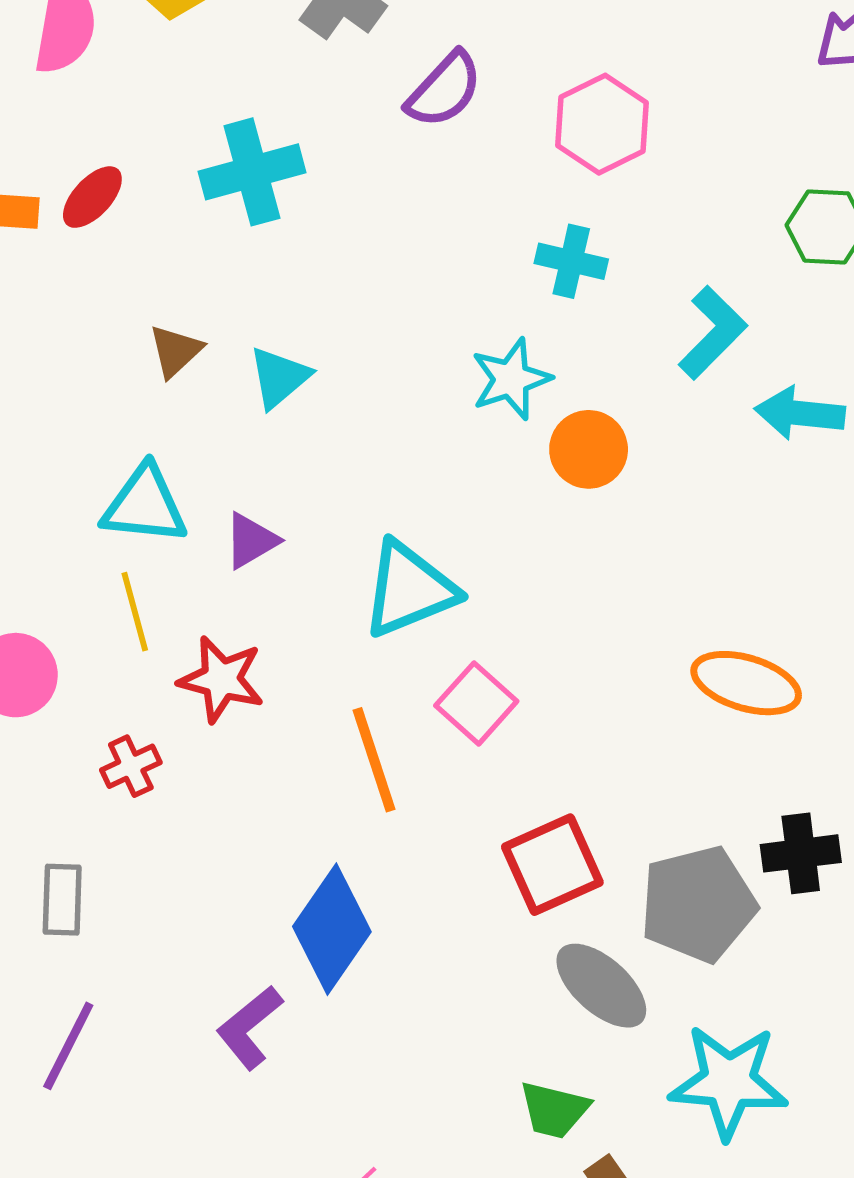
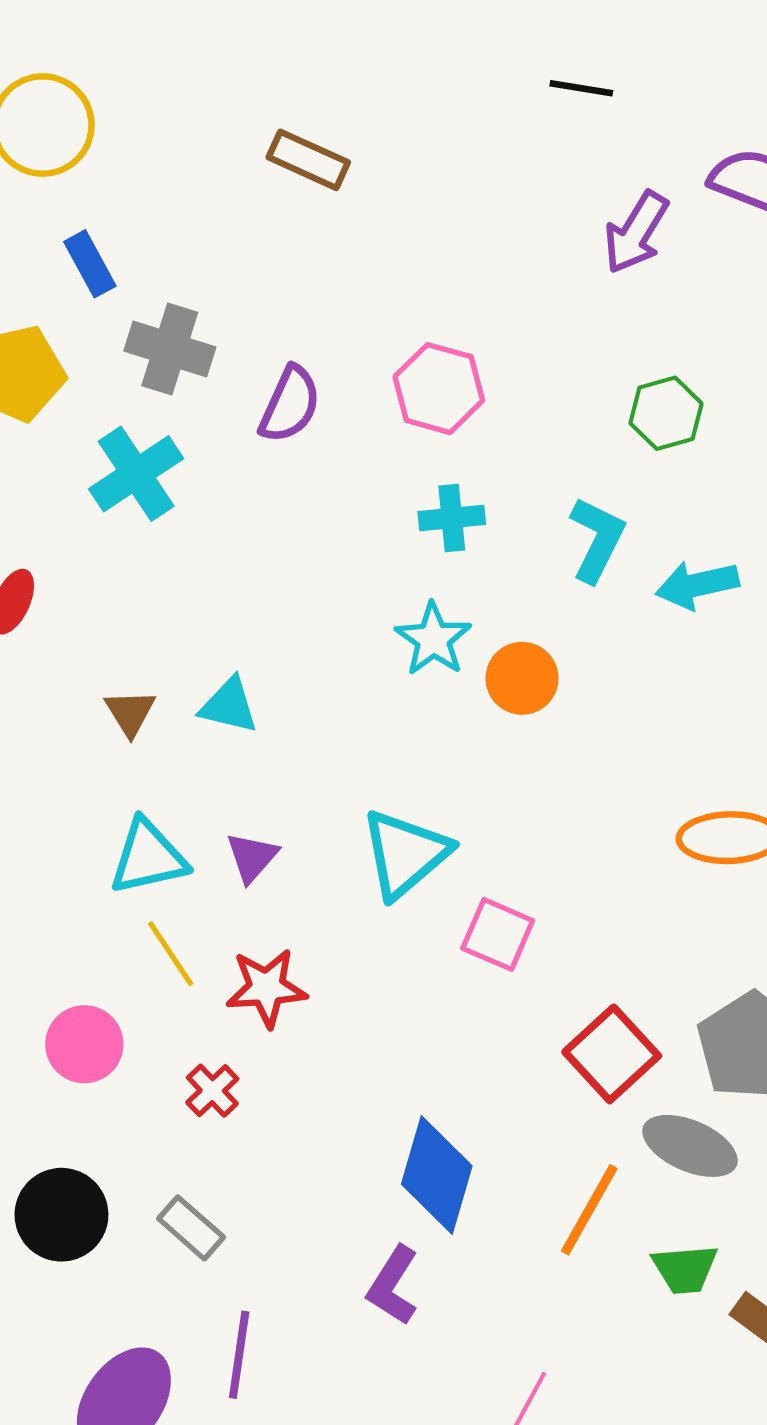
cyan cross: (252, 172) -> (136, 474), moved
cyan triangle: (279, 377) -> (229, 706), turned -48
orange line: (374, 760) -> (589, 1210), moved, turned 66
gray rectangle: (62, 900) -> (191, 1228), turned -32

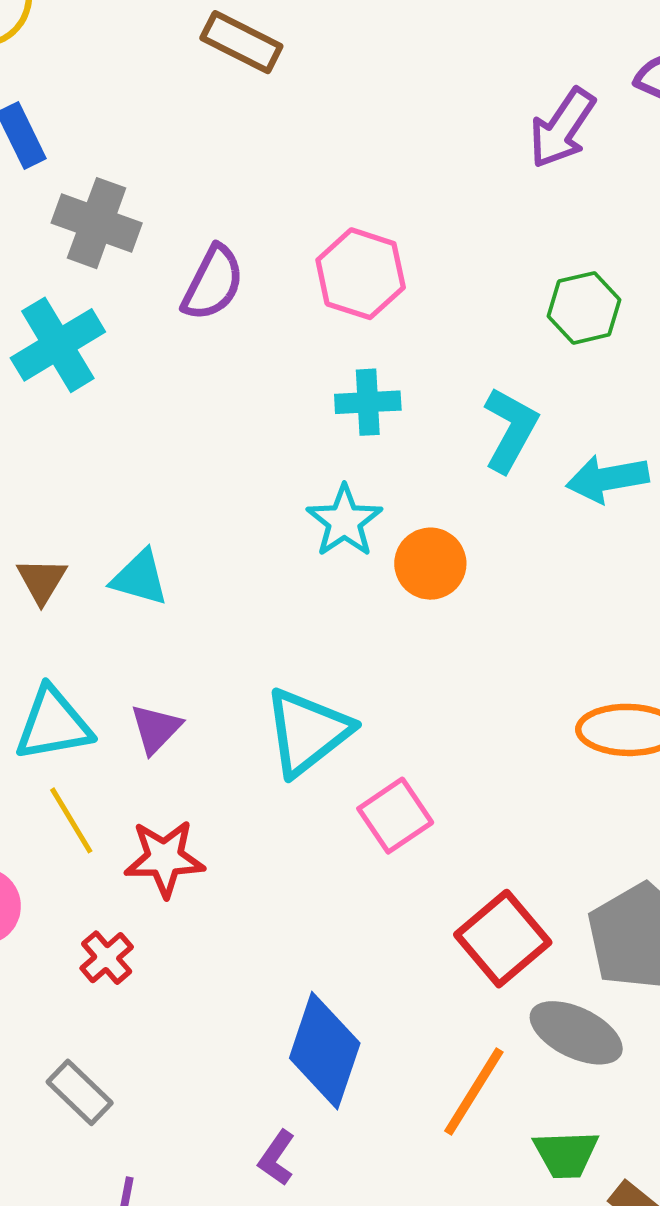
pink square: (498, 934) -> (395, 816), turned 30
purple L-shape: (393, 1285) -> (277, 1158), size x0.7

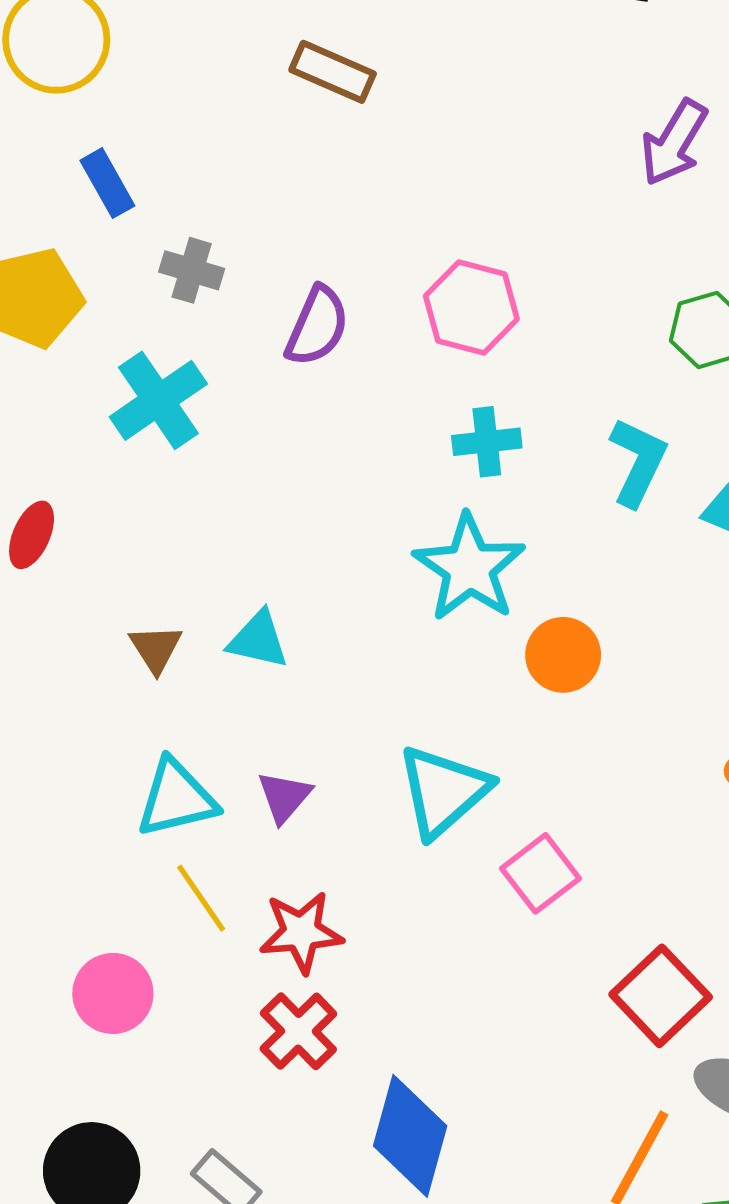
gray cross: (97, 223) -> (192, 270), size x0.7
cyan star: (344, 521) -> (469, 568), size x1.4
orange circle: (430, 564) -> (563, 655), moved
red cross: (107, 958) -> (298, 1031), moved, size x1.4
blue diamond: (325, 1051) -> (410, 1136), moved

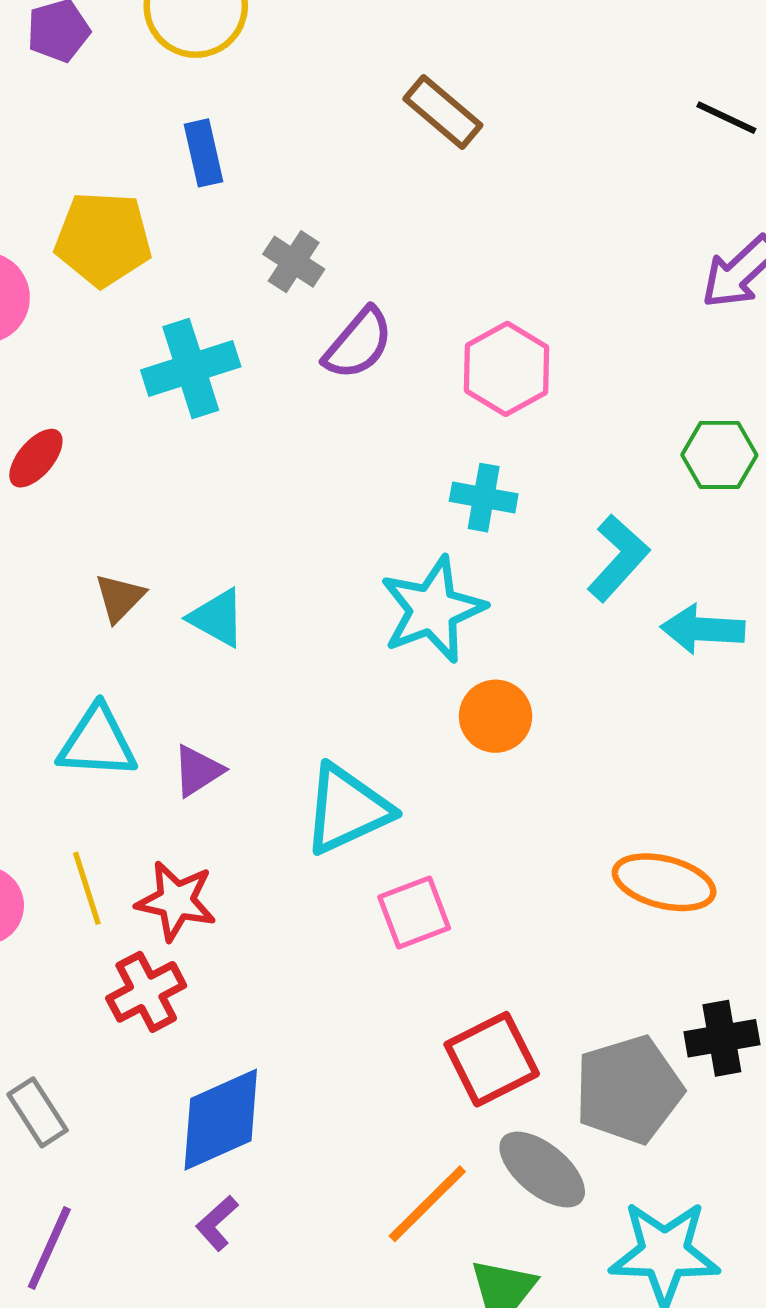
gray cross: (192, 270) -> (294, 262), moved
yellow line: (201, 898) -> (87, 888), moved
blue diamond: (410, 1136) -> (221, 1120), turned 34

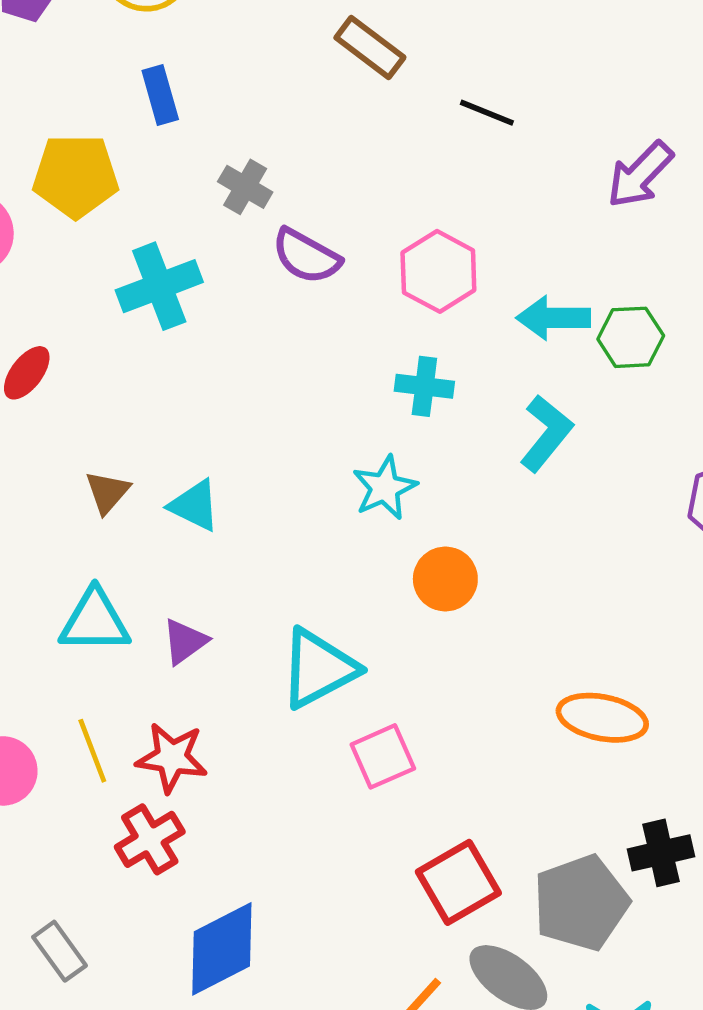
black line: (726, 118) -> (487, 113), moved
purple semicircle: (358, 344) -> (306, 256), turned 82
cyan star: (433, 610) -> (385, 488), size x0.7
cyan arrow: (703, 629) -> (553, 318), moved

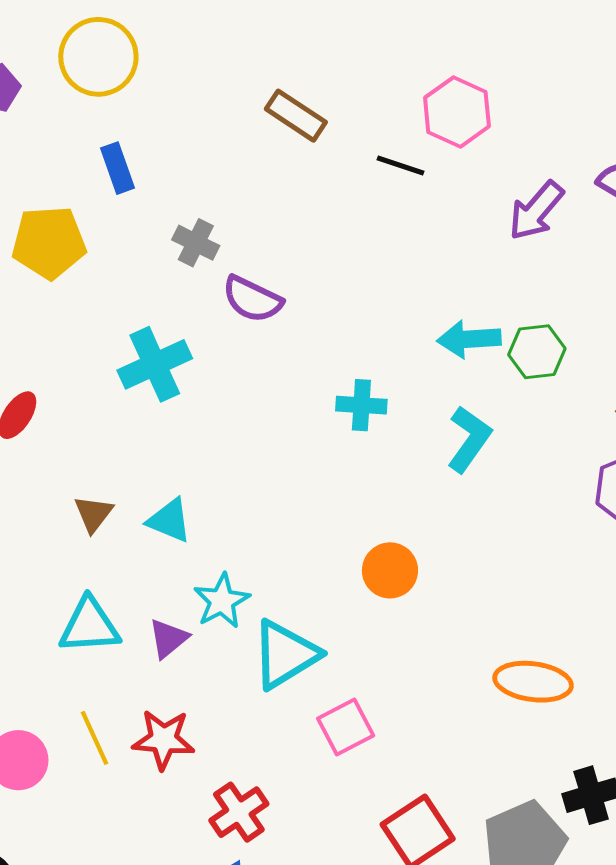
pink hexagon: (438, 271) -> (457, 112), moved
cyan cross: (159, 286) -> (155, 364), moved
cyan star: (385, 488) -> (222, 601), moved
red cross: (150, 839) -> (239, 812), moved

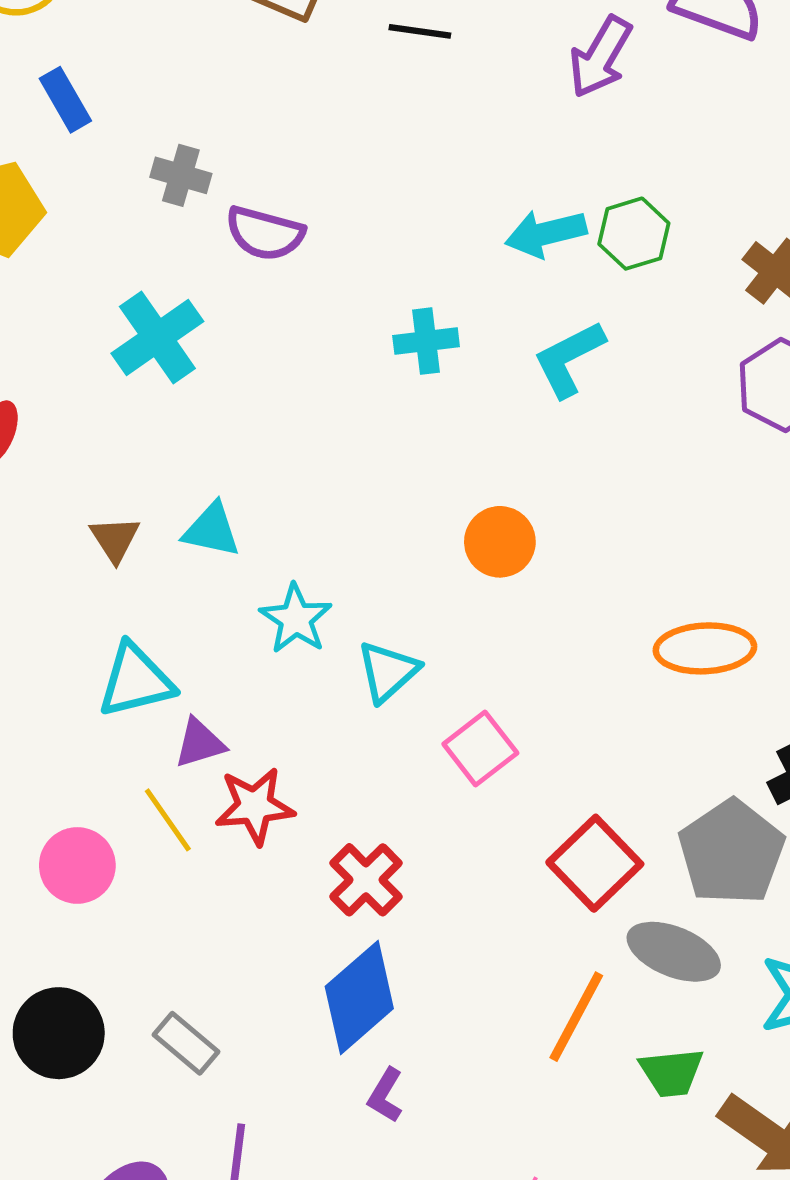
cyan L-shape: (469, 439) -> (569, 359), turned -142
purple triangle: (168, 638) -> (200, 743), moved, turned 33
cyan triangle: (285, 654) -> (388, 671), size x0.7

